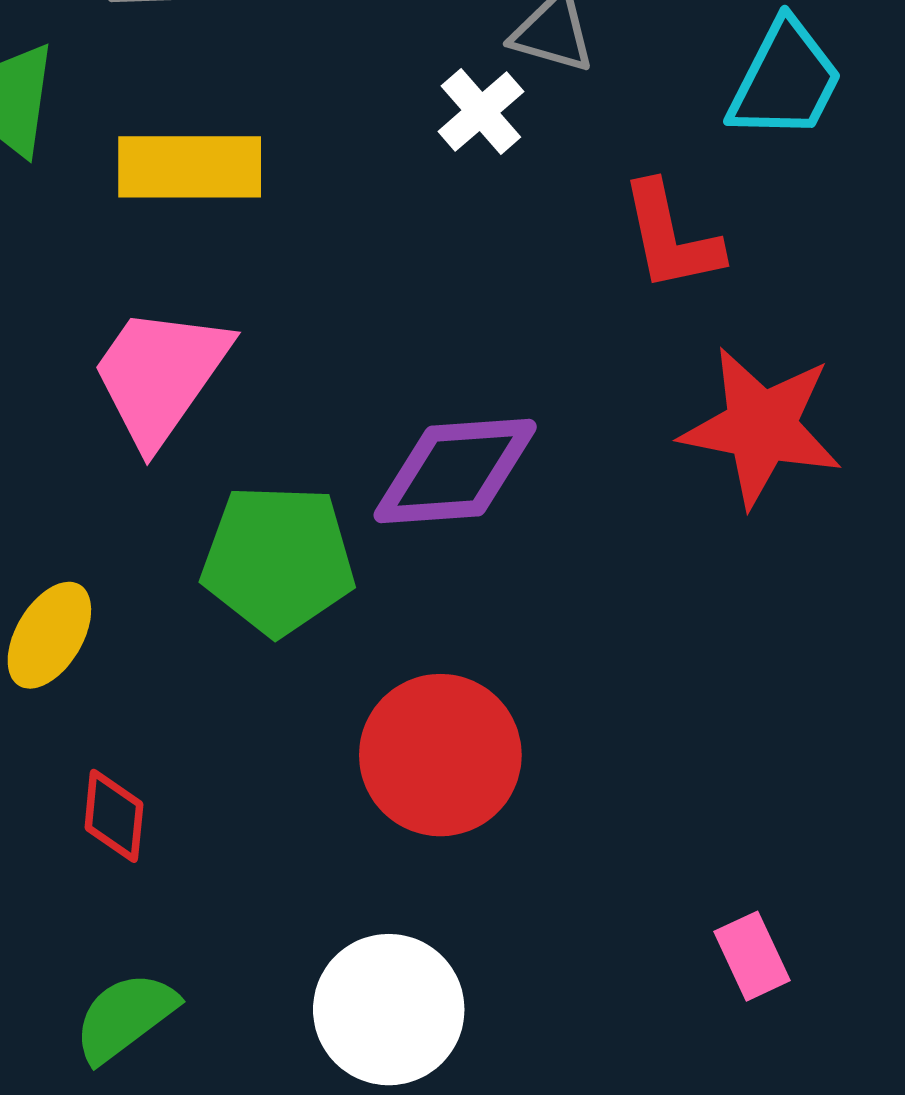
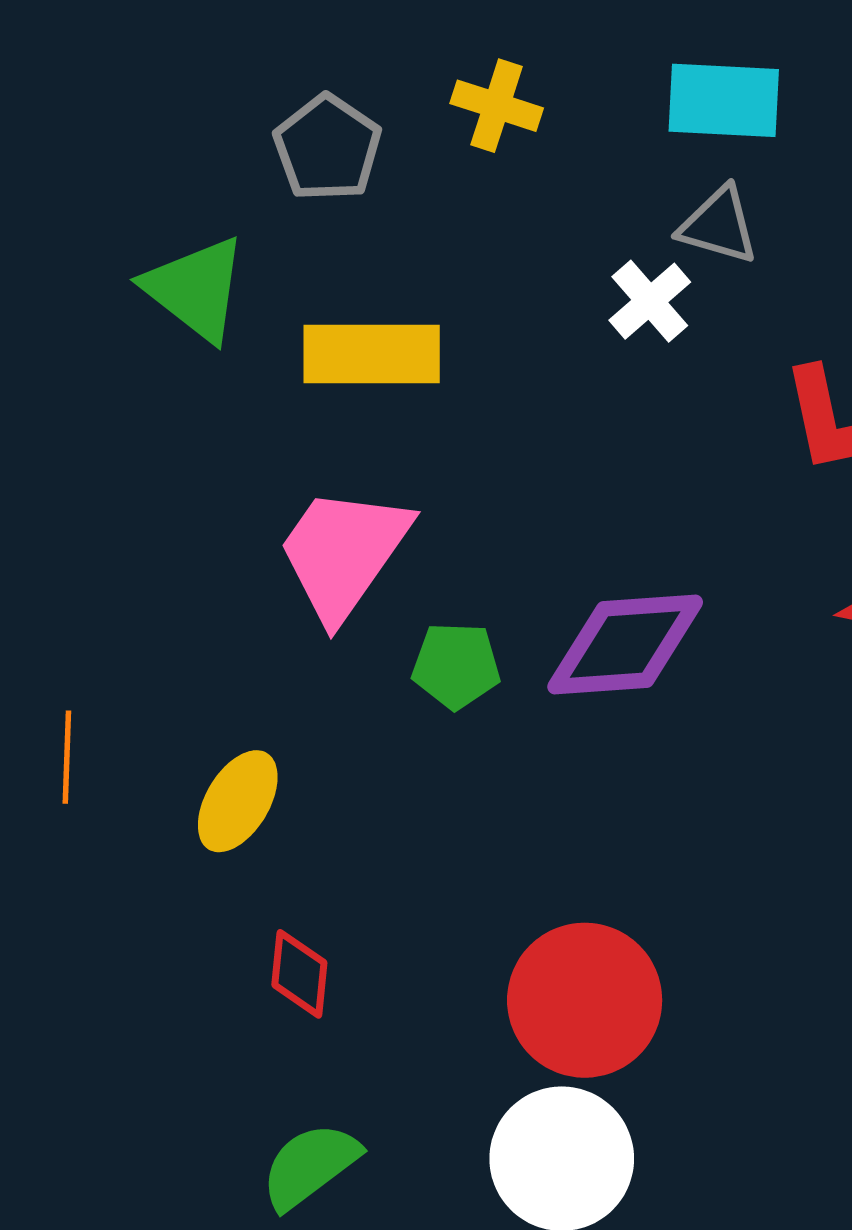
green pentagon: (278, 560) -> (456, 666), moved, size x0.6
red circle: (440, 755) -> (585, 1000), moved

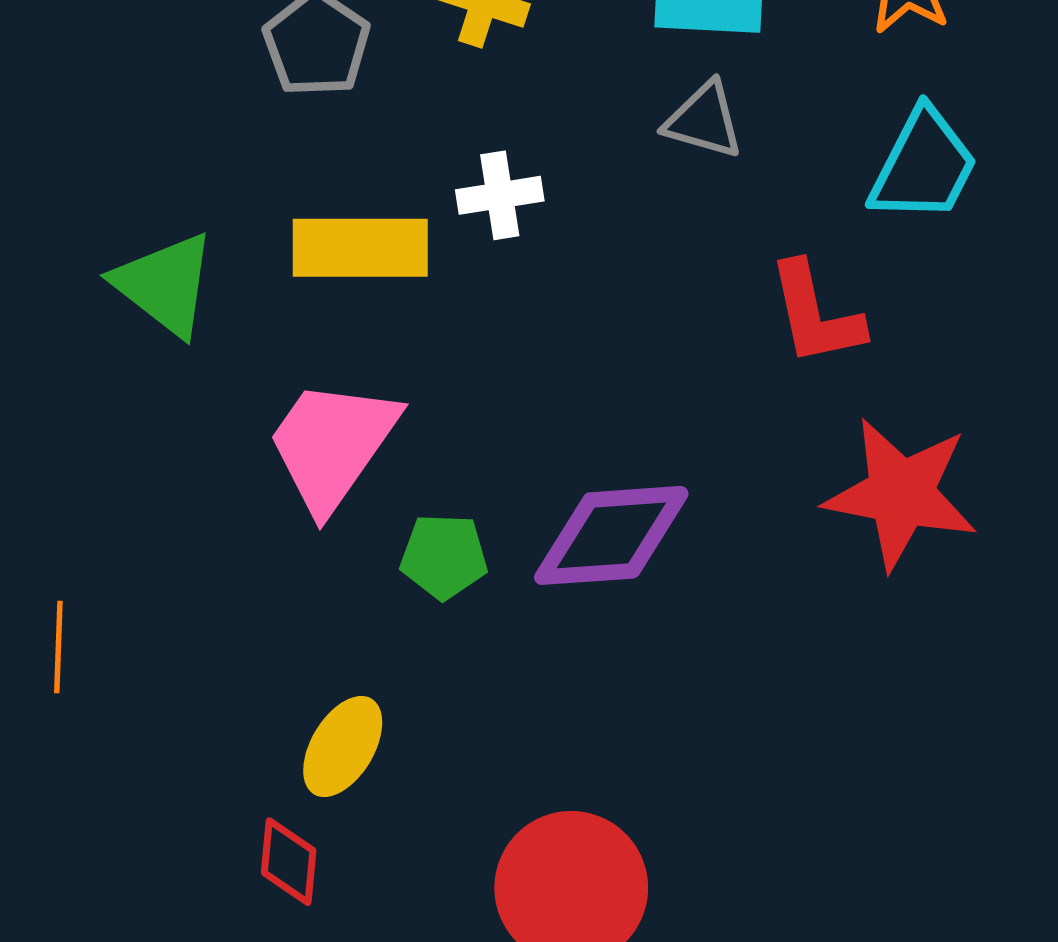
green triangle: (195, 289) -> (165, 284), moved
white cross: (650, 301) -> (500, 195), moved, turned 32
yellow ellipse: (238, 801) -> (343, 747), moved

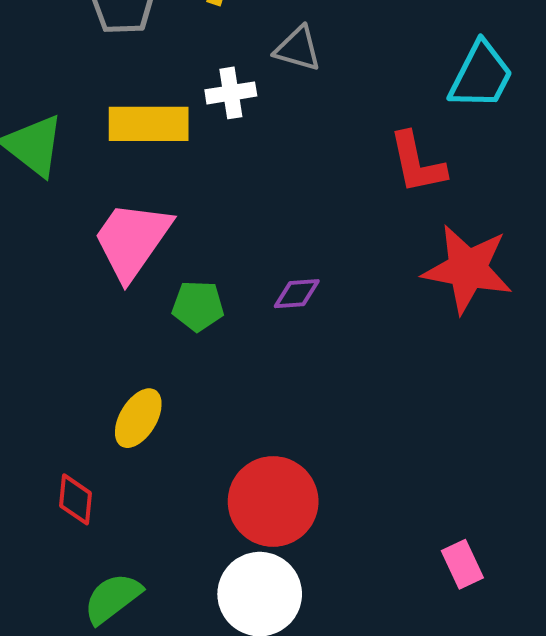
gray triangle: (704, 120) -> (298, 49), moved
purple diamond: (611, 535) -> (297, 294), size x0.5
red diamond: (289, 862) -> (75, 499), moved

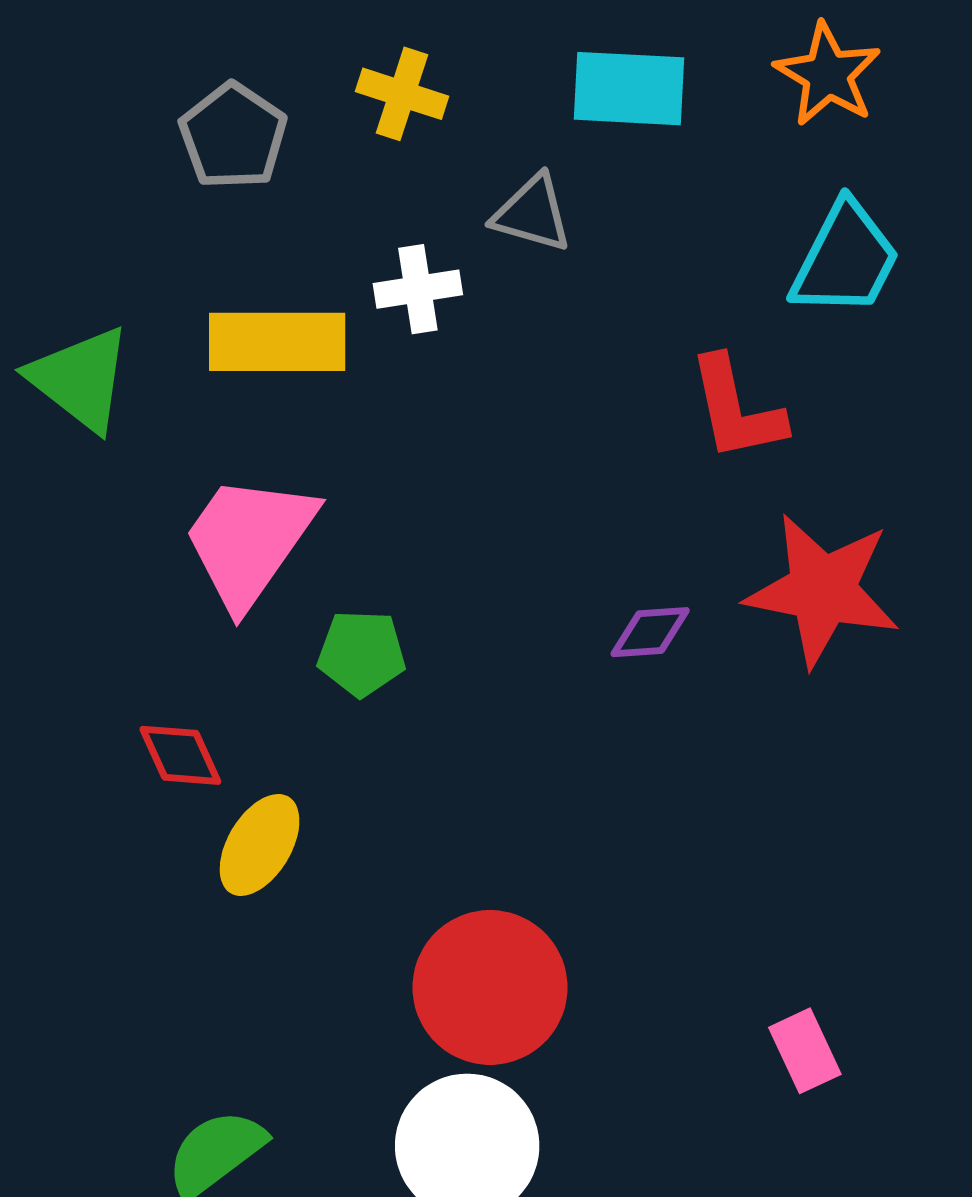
purple diamond: (297, 294) -> (650, 632), moved
red diamond: (75, 499) -> (180, 755), moved, turned -30
pink rectangle: (462, 564) -> (805, 1051), moved

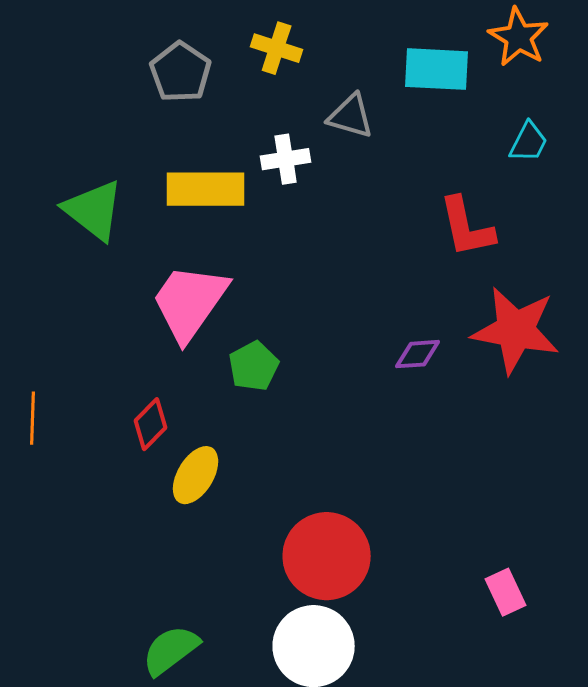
cyan rectangle: (629, 89) -> (437, 69), moved
cyan trapezoid: (845, 259) -> (529, 142), size x0.6
green pentagon: (362, 653) -> (254, 366), turned -30
red diamond: (180, 755) -> (151, 424), turned 69

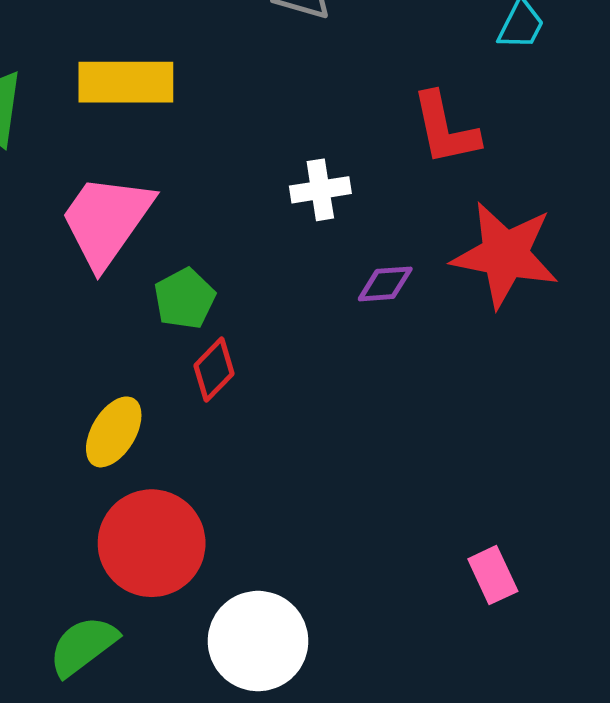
white cross: (286, 159) -> (320, 190), moved
red diamond: (151, 424) -> (214, 370), moved
red circle: (327, 556) -> (152, 543), moved

